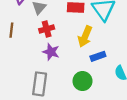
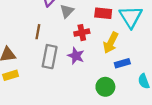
red cross: (47, 29) -> (82, 33), moved
gray rectangle: (40, 84) -> (50, 57), moved

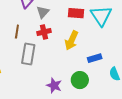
red cross: (82, 33) -> (44, 32), moved
yellow arrow: (111, 43) -> (72, 40), moved
purple star: (76, 56) -> (54, 85), moved

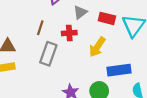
gray triangle: (43, 12) -> (80, 12), moved
blue rectangle: (95, 58) -> (119, 70), size x1.5

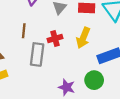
red cross: (69, 33) -> (55, 38), moved

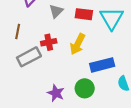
gray rectangle: (37, 54) -> (29, 57), turned 50

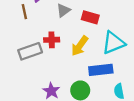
cyan triangle: (112, 18) -> (113, 43), moved, turned 30
brown line: (18, 31) -> (24, 12), moved, turned -32

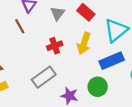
red rectangle: (90, 17) -> (86, 12), turned 42
gray rectangle: (30, 51) -> (44, 77), moved

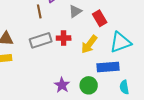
gray rectangle: (44, 77) -> (41, 40), moved

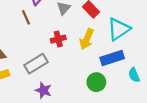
gray rectangle: (41, 40) -> (36, 64), moved
purple star: (62, 85) -> (43, 90), moved

